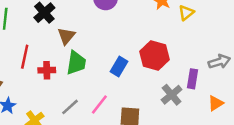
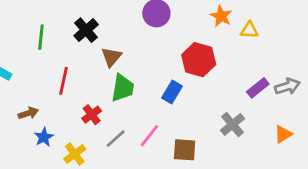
yellow triangle: (186, 13) -> (249, 30), turned 42
red hexagon: (154, 55) -> (199, 60), moved
red cross: (47, 70) -> (92, 115), moved, turned -35
purple rectangle: (192, 79) -> (258, 88), moved, turned 42

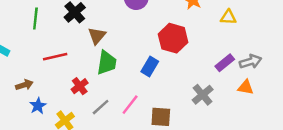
yellow triangle: (249, 30) -> (228, 17), moved
red line: (64, 81) -> (55, 57), turned 65
orange triangle: (283, 134) -> (246, 87), moved, turned 42

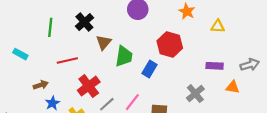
gray arrow: (251, 62) -> (250, 65), moved
green trapezoid: (107, 63) -> (124, 56), moved
purple rectangle: (225, 63) -> (215, 66), turned 42
red cross: (80, 86) -> (89, 86), size x1.5

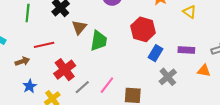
yellow triangle: (218, 26) -> (189, 12), turned 32
blue rectangle: (149, 69) -> (155, 53), moved
brown arrow: (41, 85) -> (22, 61), moved

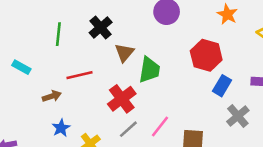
red cross: (65, 70) -> (122, 99), moved

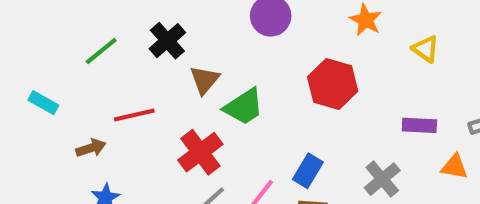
green line: (58, 34) -> (101, 51), turned 45
green trapezoid: (149, 70) -> (244, 107), turned 48
blue rectangle: (222, 86) -> (308, 171), moved

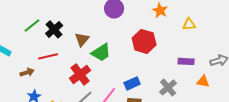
black cross: (167, 41) -> (54, 29), moved
yellow triangle: (426, 49) -> (189, 24), turned -40
blue rectangle: (308, 171) -> (132, 83), turned 35

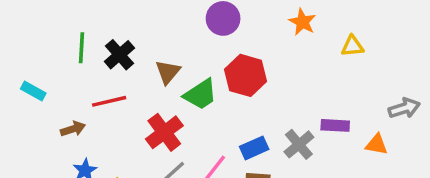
green line: (32, 25) -> (82, 48), turned -48
red hexagon: (144, 41) -> (245, 75), moved
purple rectangle: (186, 61) -> (335, 125), moved
gray cross: (168, 87) -> (299, 144), moved

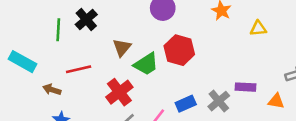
black cross: (119, 55) -> (86, 20), moved
cyan rectangle: (33, 91) -> (23, 62), size x1.5
brown arrow: (73, 129) -> (52, 90), turned -144

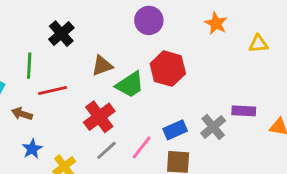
green line: (58, 30) -> (29, 66), moved
brown triangle: (122, 48) -> (102, 66), turned 30

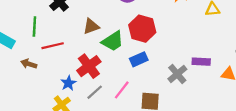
blue rectangle: (175, 130) -> (139, 59), moved
blue star: (32, 149) -> (68, 83), moved

